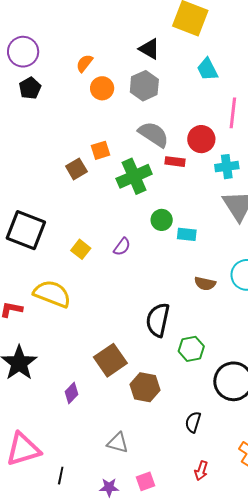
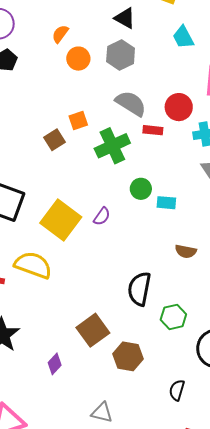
yellow square: (81, 249) -> (61, 220), size x2.0

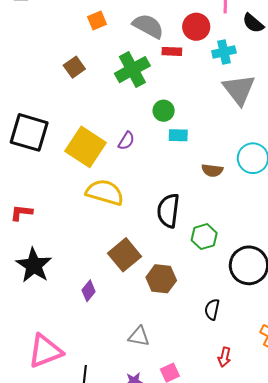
orange square: (78, 121) -> (97, 21), moved
cyan rectangle: (166, 203) -> (178, 135), moved
yellow semicircle: (33, 265) -> (105, 192), moved

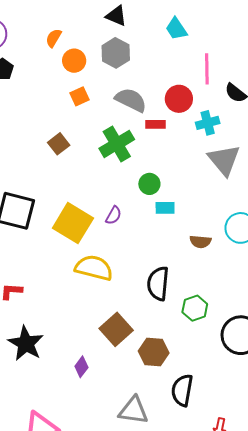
black semicircle: (212, 309) -> (182, 390), moved, size x1.5
gray triangle: (139, 336) -> (133, 410), size x1.4

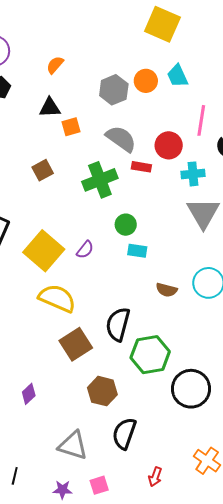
black triangle: (116, 16) -> (50, 108), moved, turned -35
orange circle: (74, 61) -> (146, 81), moved
green hexagon: (195, 308) -> (150, 355), size x1.5
brown square: (116, 329) -> (76, 344), moved

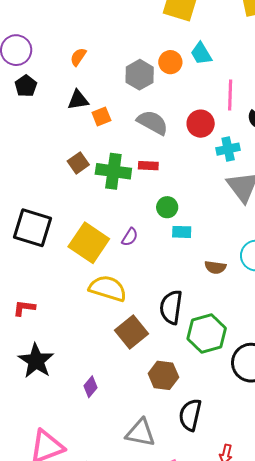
red rectangle: (141, 167) -> (148, 166), moved
green cross: (100, 180) -> (113, 171), moved, turned 36

